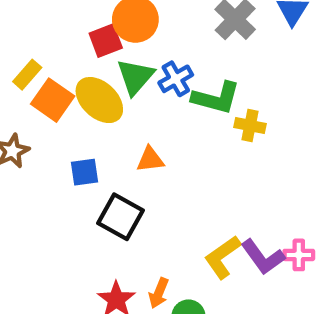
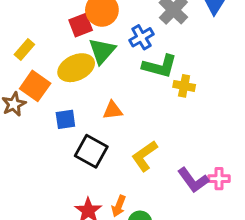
blue cross: (176, 79) -> (141, 37), moved
orange square: (53, 100) -> (35, 86), moved
yellow ellipse: (99, 100) -> (76, 68), turned -68
yellow L-shape: (222, 257) -> (145, 156), moved

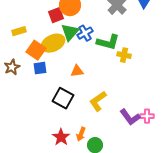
blue cross: (141, 37) -> (85, 33), moved
yellow rectangle: (24, 49) -> (19, 31), turned 32
orange square: (35, 86) -> (36, 50), moved
blue square: (65, 119) -> (40, 68), moved

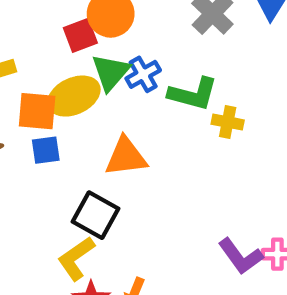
orange square: (36, 50) -> (37, 111), turned -30
orange triangle: (77, 71) -> (126, 157), size x1.5
yellow L-shape: (98, 101) -> (76, 258), moved

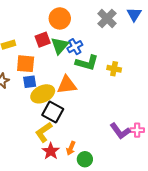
red square: (80, 35) -> (43, 40), moved
green L-shape: (193, 94) -> (87, 63), moved
yellow ellipse: (74, 96) -> (43, 94), moved

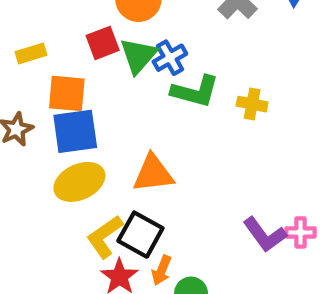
blue square: (30, 82) -> (75, 131), size x1.6
orange triangle: (67, 85) -> (153, 173), moved
yellow ellipse: (43, 94) -> (79, 182), moved
black square: (53, 112) -> (140, 235), moved

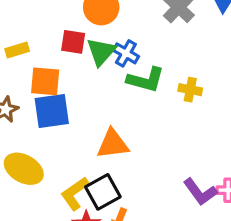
red square: (103, 43) -> (73, 42), turned 30
blue cross: (170, 58) -> (126, 53), turned -30
yellow ellipse: (79, 182) -> (24, 169), moved, turned 54
black square: (140, 235) -> (103, 192), turned 32

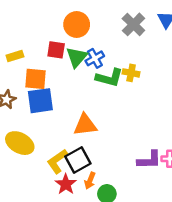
blue cross: (126, 53) -> (95, 58), turned 30
yellow cross: (190, 90) -> (131, 73), moved
purple L-shape: (200, 192) -> (149, 160), turned -55

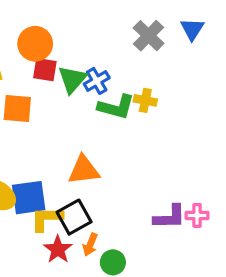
orange circle: (77, 24) -> (35, 44), moved
blue square: (40, 101) -> (29, 198), moved
yellow L-shape: (57, 161) -> (46, 219), turned 35

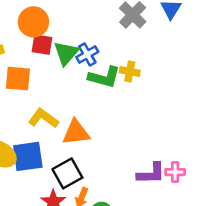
yellow L-shape: (46, 219) -> (43, 118), moved, turned 36

